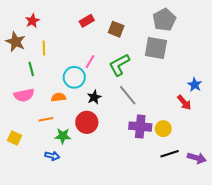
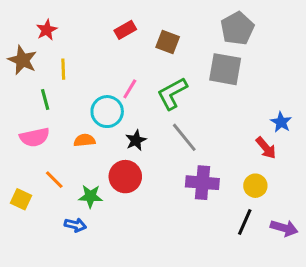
orange line: (46, 119) -> (54, 180), moved, turned 56
yellow circle: (163, 129) -> (255, 186), moved
black line: (170, 154) -> (245, 222), turned -48

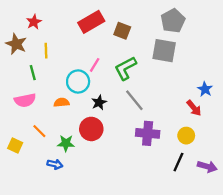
red rectangle: (125, 30) -> (91, 22), size x1.6

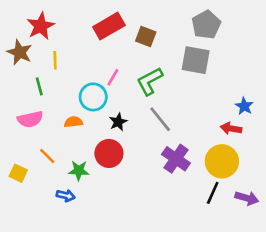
red star: (34, 22) -> (41, 26), size x1.5
red arrow: (194, 108) -> (231, 128), turned 140
purple cross: (148, 133) -> (176, 159), turned 30
yellow circle: (186, 136) -> (222, 161), size x1.6

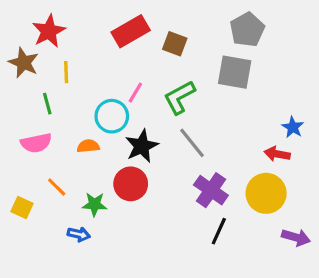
black star: (118, 122) -> (142, 146), size x1.5
black line: (213, 193) -> (219, 231), moved

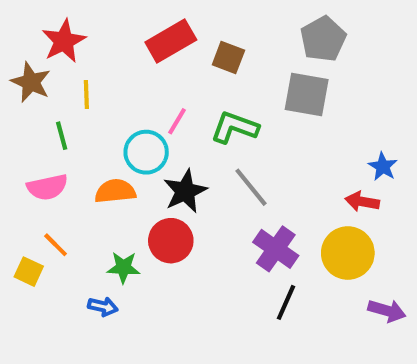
green L-shape: (179, 97) -> (235, 127), turned 48
orange semicircle: (88, 146) -> (115, 191), size x1.4
orange line: (57, 187) -> (56, 245), moved

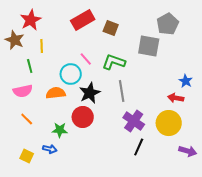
gray pentagon: (323, 39) -> (168, 24), moved
pink line: (177, 121) -> (86, 59), turned -72
gray line: (251, 187) -> (122, 91), turned 30
yellow square: (29, 272) -> (27, 156), moved

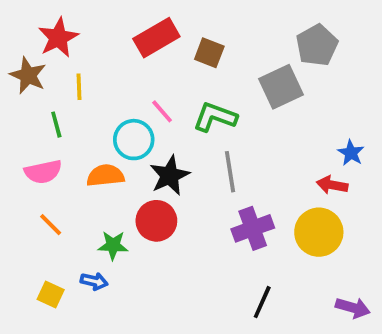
gray square: (149, 46) -> (281, 87), turned -35
purple cross: (134, 121) -> (253, 228), turned 35
black line: (139, 147) -> (262, 302), moved
purple arrow: (188, 151) -> (353, 308), moved

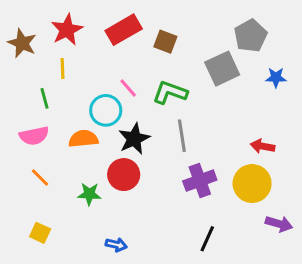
red star: (58, 38) -> (67, 30), moved
brown star: (28, 75) -> (22, 43), moved
blue star: (351, 153) -> (276, 78), moved, turned -30
blue arrow: (94, 281) -> (116, 245), moved
purple arrow: (353, 308) -> (279, 224), moved

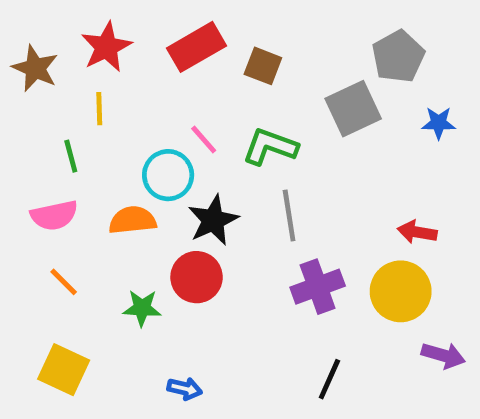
yellow square: (40, 233) -> (64, 370), size x1.5

